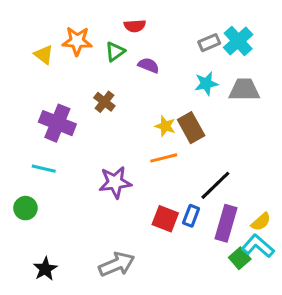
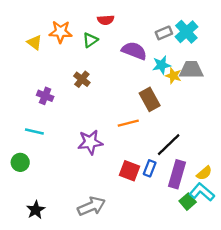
purple semicircle: (149, 65) -> (134, 51), moved, size x1.5
purple cross: (57, 123) -> (45, 96), size x0.6
yellow star: (165, 126) -> (173, 76), moved

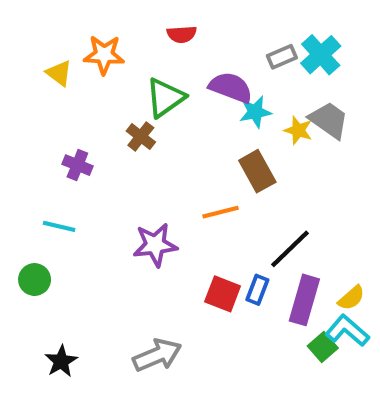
green triangle: (90, 40) -> (165, 98), moved, size x1.5
cyan star: (161, 65) -> (255, 112), moved
gray trapezoid: (191, 70) -> (329, 120), turned 35

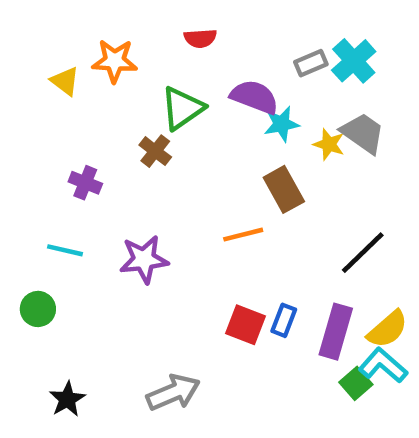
purple star: (155, 245) -> (144, 259), moved
black line: (290, 249) -> (363, 253), moved
yellow semicircle: (351, 298) -> (388, 329), size x1.4

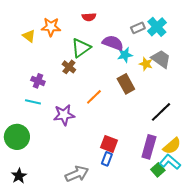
orange line: (243, 235) -> (94, 97), moved, turned -30
cyan line: (65, 250) -> (33, 102), moved
green circle: (38, 309) -> (17, 137), size x1.6
blue rectangle: (284, 320) -> (107, 159), moved
black star: (67, 399) -> (19, 176), moved

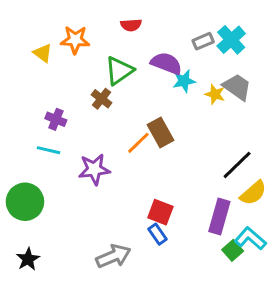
brown rectangle: (126, 84) -> (160, 133), moved
yellow semicircle: (172, 146) -> (253, 193), moved
blue rectangle: (107, 159) -> (158, 234), turned -56

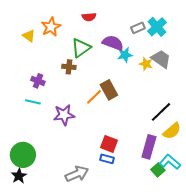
orange star: (75, 40) -> (51, 27), turned -30
brown cross: (102, 99) -> (69, 67), turned -32
green circle: (25, 202) -> (23, 155), moved
blue rectangle: (158, 234) -> (107, 159), turned -40

